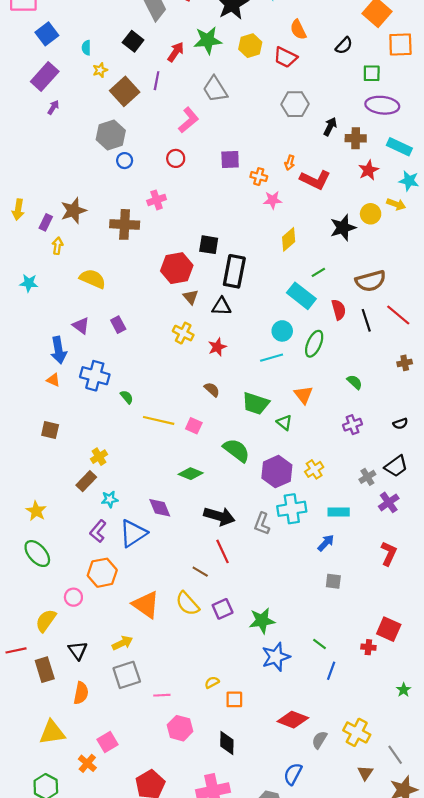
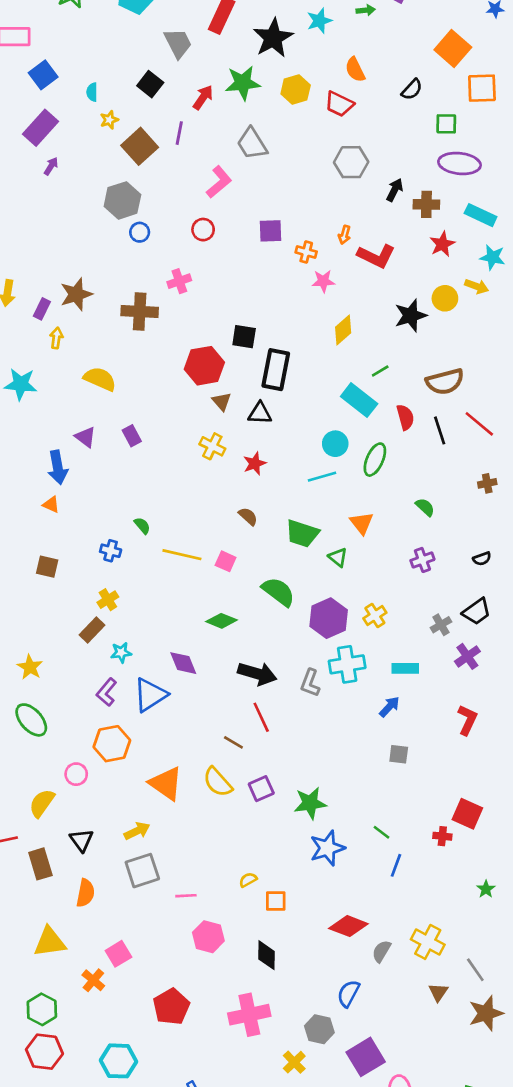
cyan star: (29, 283) -> (21, 384), size x1.4
blue cross: (95, 376) -> (111, 551), moved, size x0.6

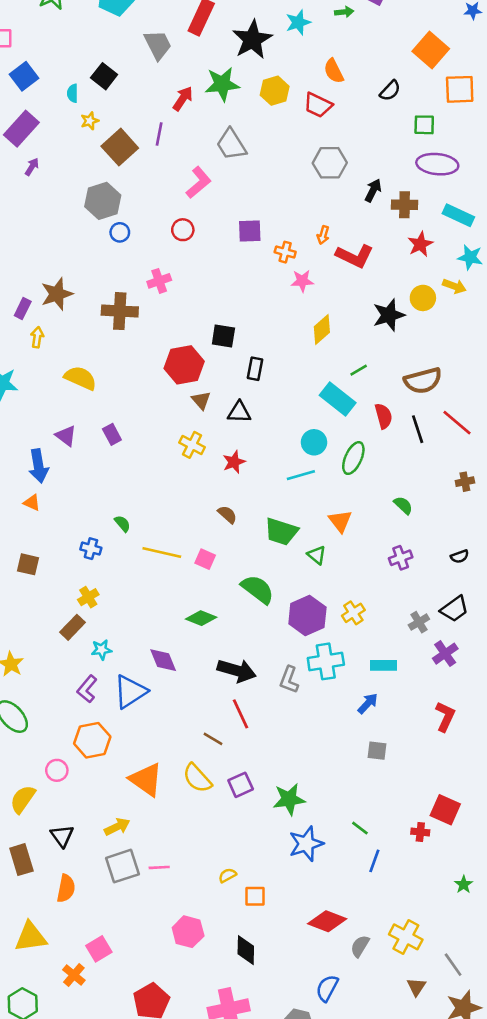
black square: (150, 84) -> (104, 76), moved
black rectangle: (276, 370) -> (255, 369), size x0.6
pink line: (186, 896) -> (159, 867), moved

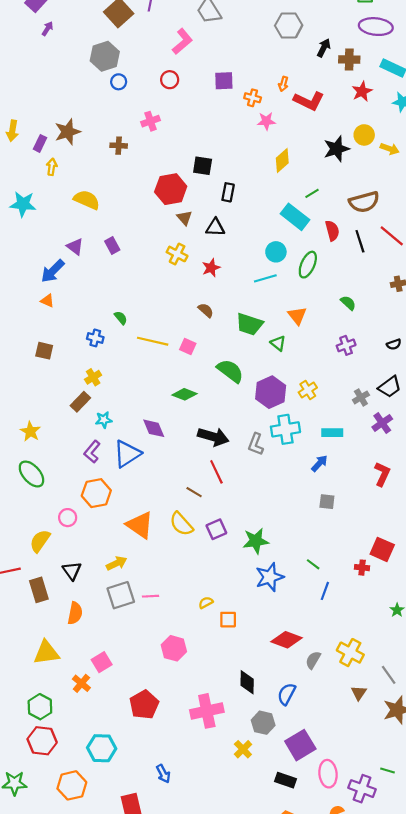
yellow arrow: (454, 286) -> (390, 149), moved
brown cross: (120, 311) -> (119, 146), size x0.6
blue arrow: (38, 466) -> (53, 271), turned 55
black diamond: (246, 950) -> (247, 682), moved

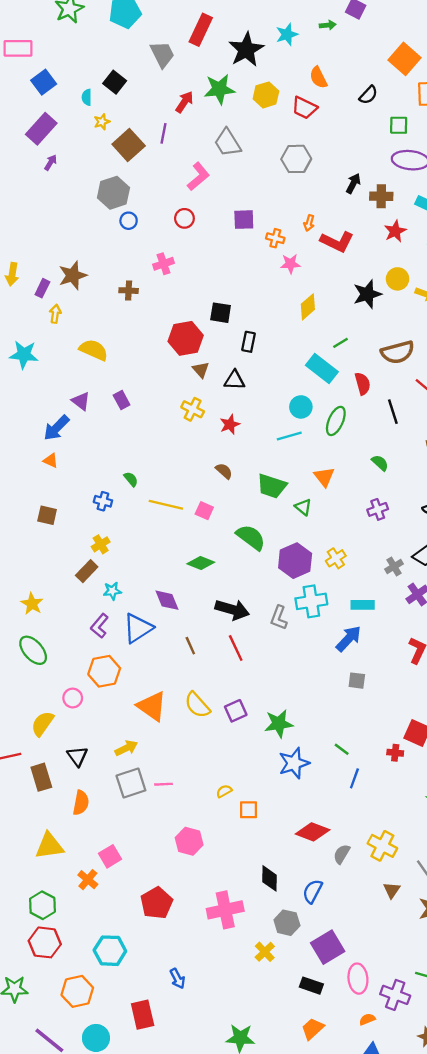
gray hexagon: (289, 25) -> (296, 159), moved
black line: (360, 241) -> (393, 412), moved
blue arrow: (319, 463) -> (349, 639), size x1.4
brown line: (194, 492) -> (190, 646), moved, turned 35

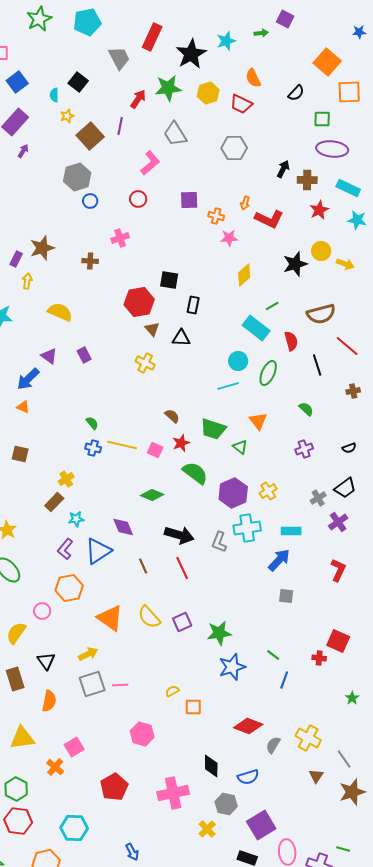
red star: (230, 424) -> (181, 443), moved
blue cross: (103, 501) -> (93, 448), moved
blue semicircle: (313, 891) -> (248, 777), turned -135

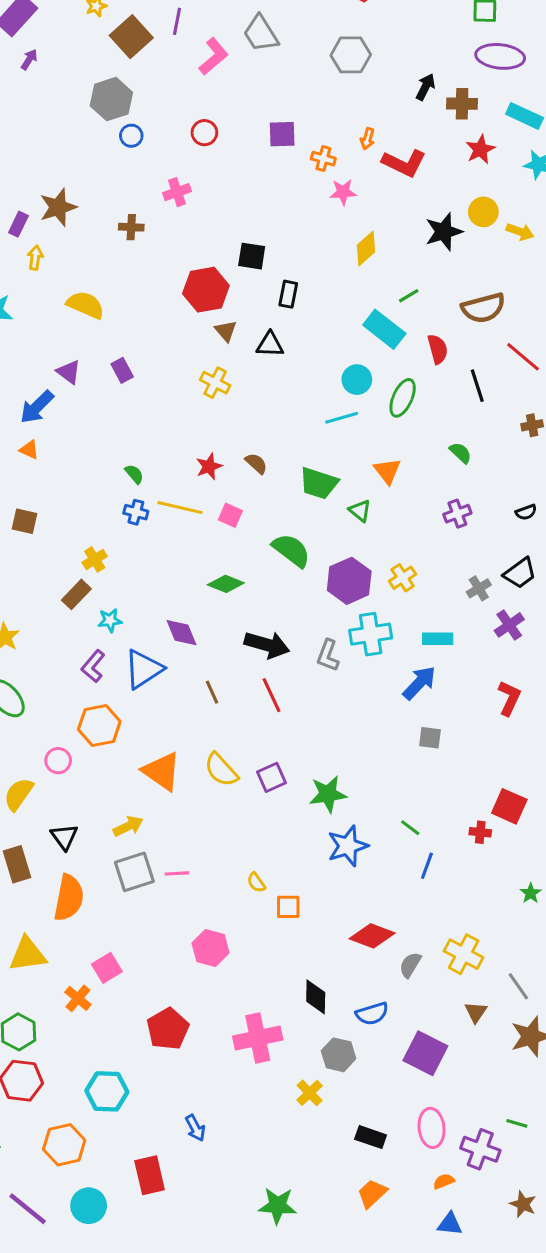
pink L-shape: (150, 163) -> (214, 56), moved
red star: (181, 443) -> (209, 466), moved
yellow semicircle: (172, 691) -> (256, 883), turned -96
orange semicircle: (49, 701) -> (69, 898), size x1.4
purple square: (261, 825) -> (425, 1053), moved, turned -32

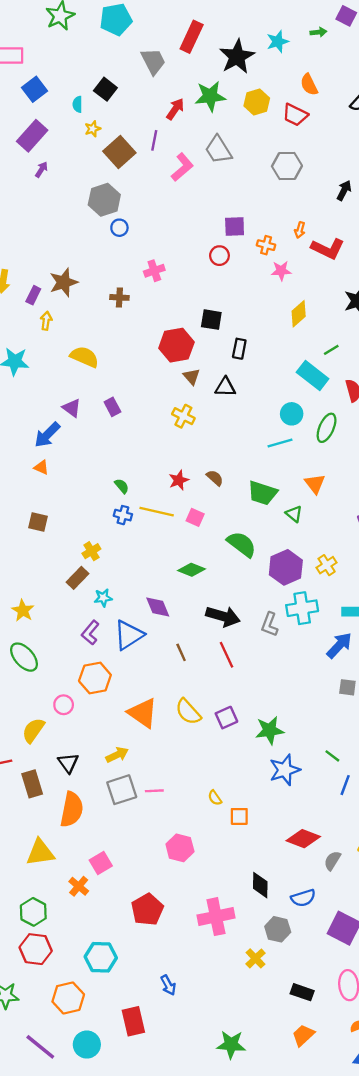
red circle: (204, 133) -> (219, 256), moved

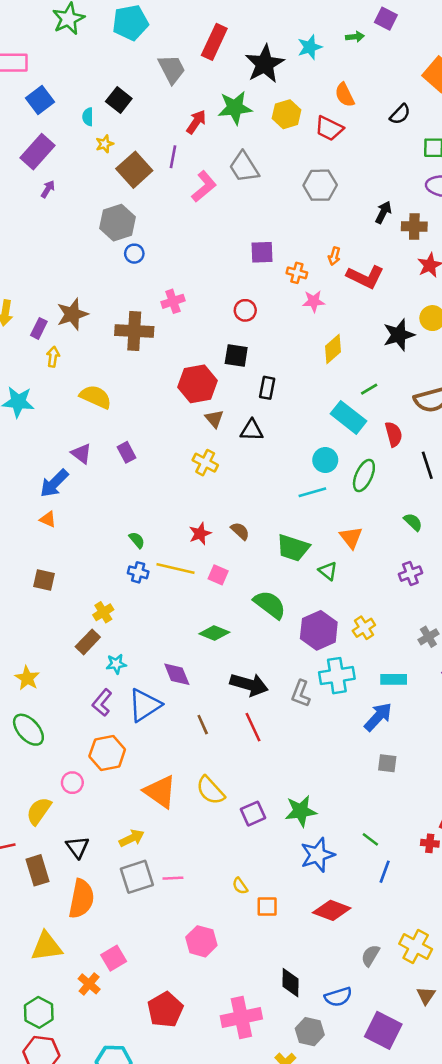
red circle: (219, 256) -> (245, 310), moved
brown cross: (119, 297) -> (134, 331), size x1.8
purple square: (226, 718) -> (253, 814), moved
red diamond: (303, 839) -> (332, 910), moved

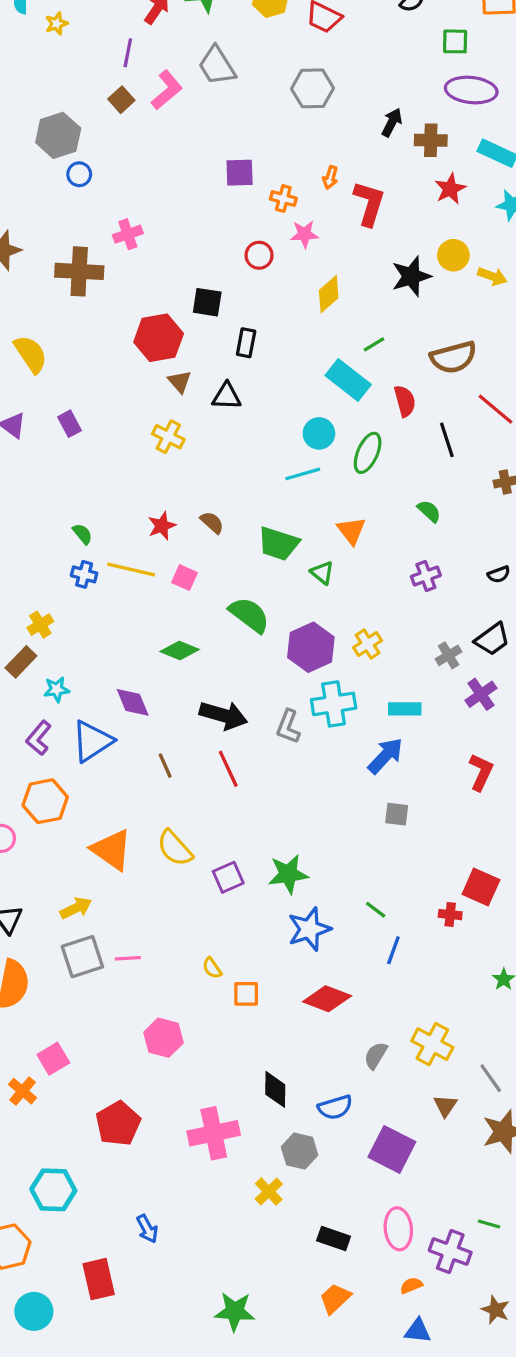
yellow star: (105, 144) -> (57, 24), moved
brown square: (134, 170) -> (121, 100), moved, size x0.6
red L-shape: (365, 277) -> (369, 203), turned -99
red circle: (245, 310) -> (259, 255), moved
yellow semicircle: (96, 397) -> (31, 354), turned 32

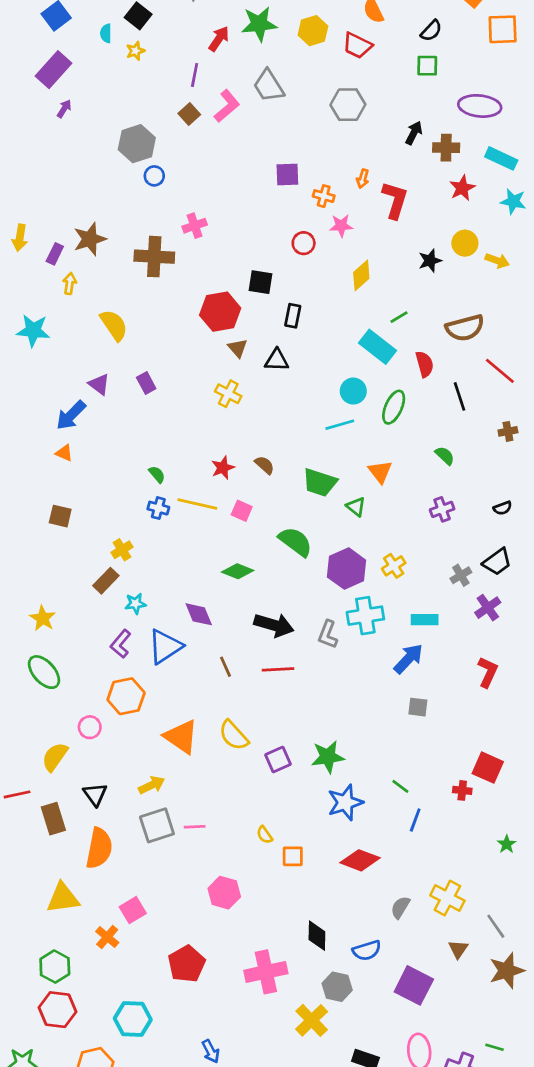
green square: (455, 41) -> (427, 66), moved
black star: (411, 276) -> (430, 261), size x0.7
red line: (228, 769) -> (278, 669), turned -68
yellow cross: (269, 1192) -> (312, 1020), size x1.4

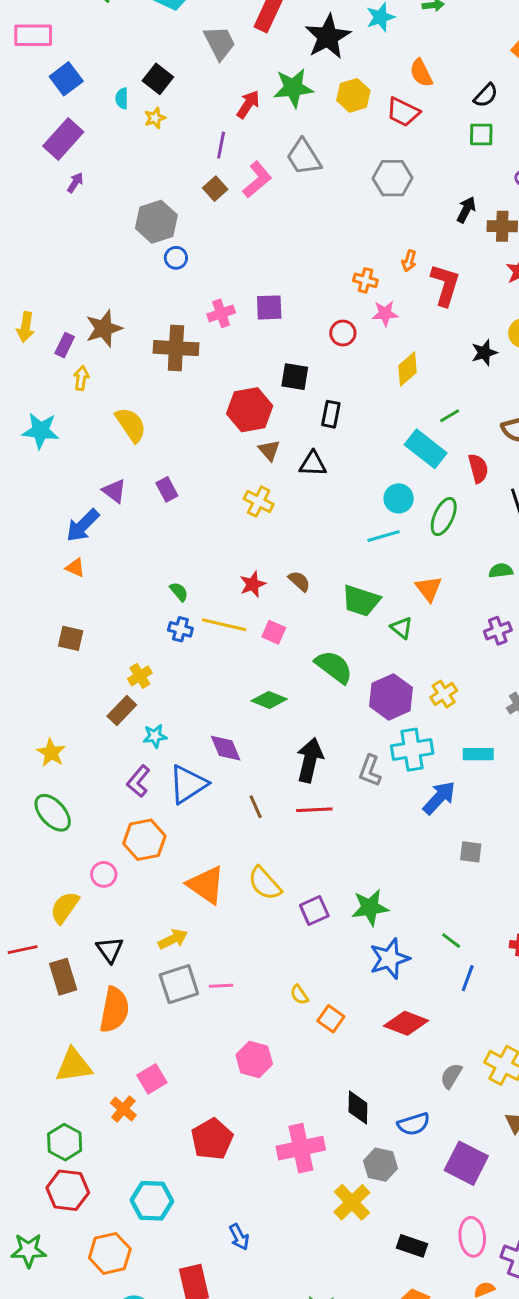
purple square: (287, 175) -> (269, 307), moved
green semicircle: (445, 456) -> (501, 571), turned -50
black arrow: (274, 625) -> (310, 760), turned -93
blue arrow: (408, 659) -> (439, 798), moved
orange square: (293, 856) -> (331, 1019), turned 35

